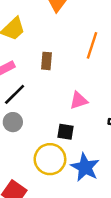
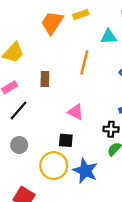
pink triangle: (79, 100) -> (76, 112), turned 48
gray circle: (13, 122) -> (19, 145), moved

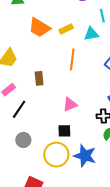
yellow rectangle: (81, 15) -> (66, 29), moved
orange trapezoid: (52, 23) -> (39, 28), turned -85
pink triangle: (76, 112) -> (70, 105), turned -42

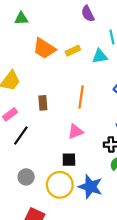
orange line: (72, 59) -> (81, 97), moved
gray circle: (23, 140) -> (26, 177), moved

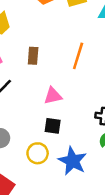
pink triangle: (75, 131) -> (53, 96), moved
yellow circle: (60, 185) -> (38, 153), size x0.7

